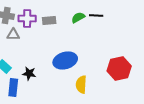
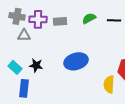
black line: (96, 16) -> (114, 20), moved
black star: (29, 74) -> (36, 65), moved
yellow semicircle: (81, 84) -> (109, 84), moved

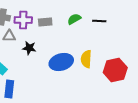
black star: (36, 65) -> (29, 48), moved
yellow semicircle: (109, 84) -> (86, 59), moved

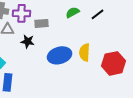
black line: (99, 21) -> (98, 14), turned -40
gray rectangle: (45, 22) -> (42, 23), moved

